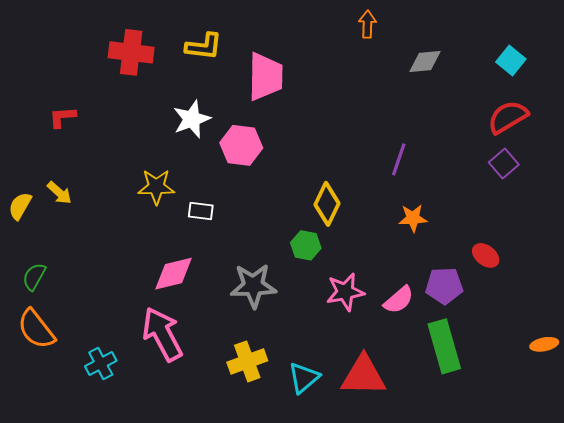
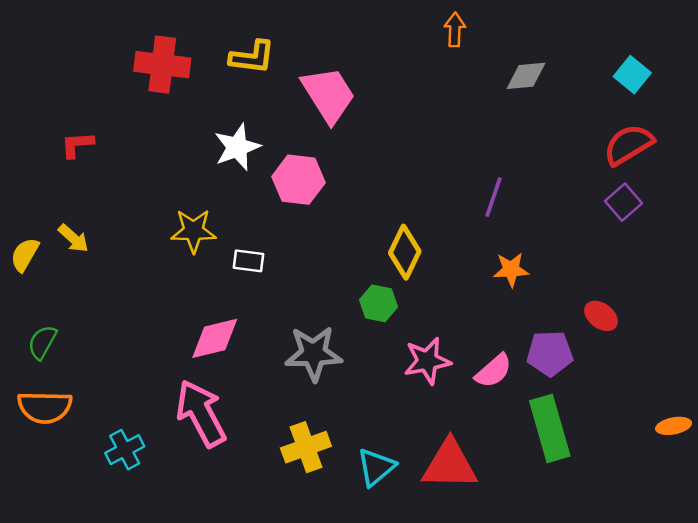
pink trapezoid: (265, 77) -> (328, 95), turned -33
orange semicircle: (36, 329) -> (45, 407), turned -51

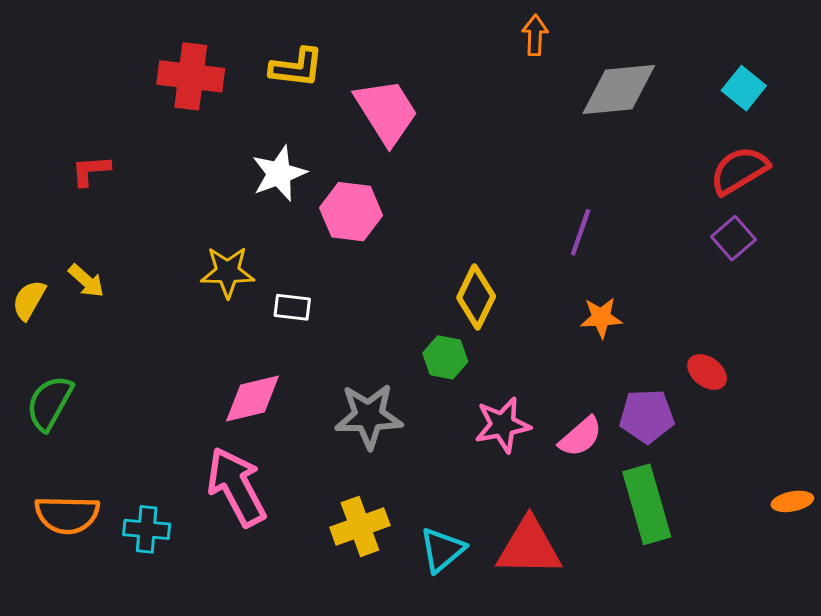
gray diamond: (526, 76) -> (619, 90), size x1.6
green semicircle: (42, 342) -> (50, 403), size x1.4
orange semicircle: (45, 407) -> (67, 515), moved
cyan cross: (125, 450) -> (147, 529), turned 33

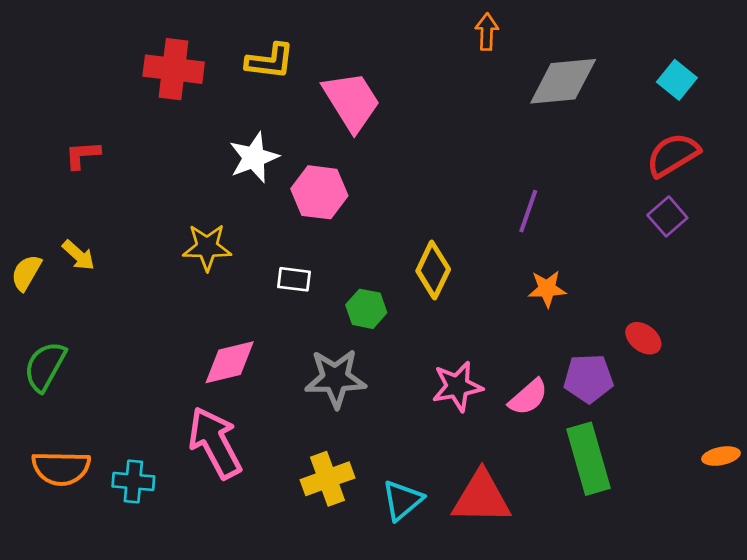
white rectangle: (292, 307) -> (294, 279), moved
green hexagon: (445, 357) -> (366, 309), moved

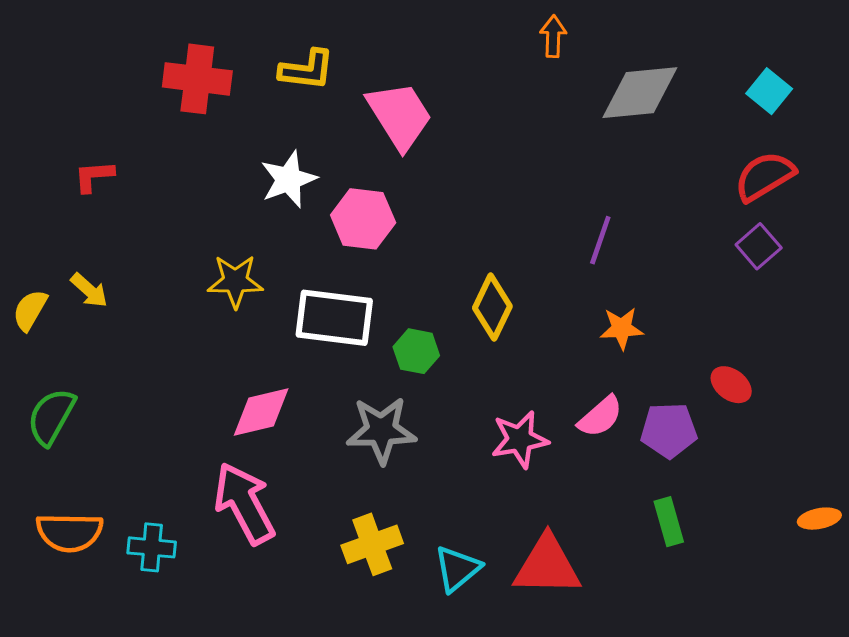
white rectangle: (294, 279) -> (334, 318), size x2.0
pink semicircle: (528, 397) -> (600, 417), moved
green rectangle: (588, 459) -> (669, 522), size x0.6

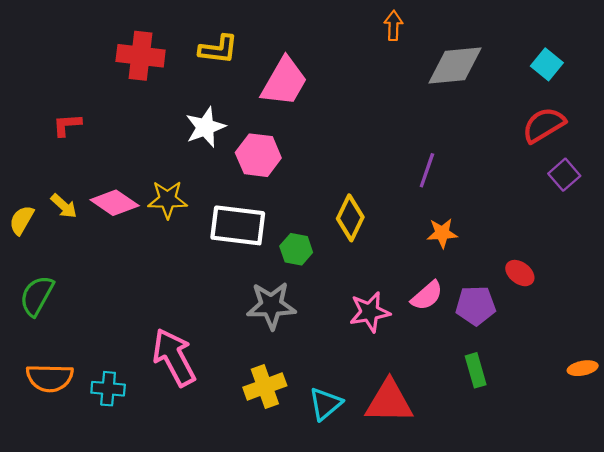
pink trapezoid: (400, 115) -> (284, 82), turned 62
purple square: (759, 246) -> (564, 175), moved
pink diamond: (261, 412) -> (115, 203), moved, turned 48

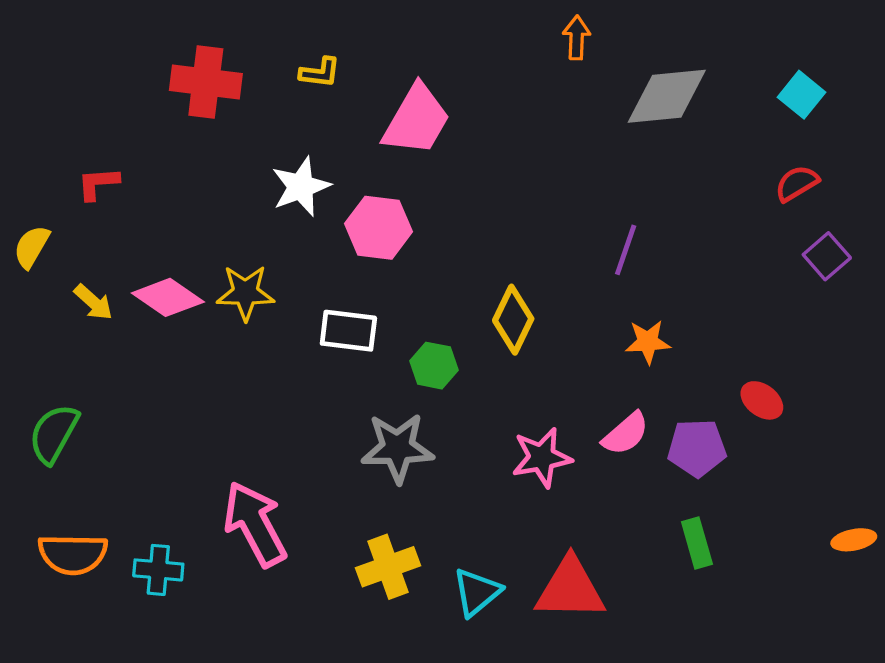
yellow L-shape: (218, 49) -> (320, 72), size x0.7
red semicircle: (544, 125) -> (797, 183), size x0.7
yellow semicircle: (22, 220) -> (32, 247), moved
white rectangle: (238, 225) -> (348, 331), size x0.7

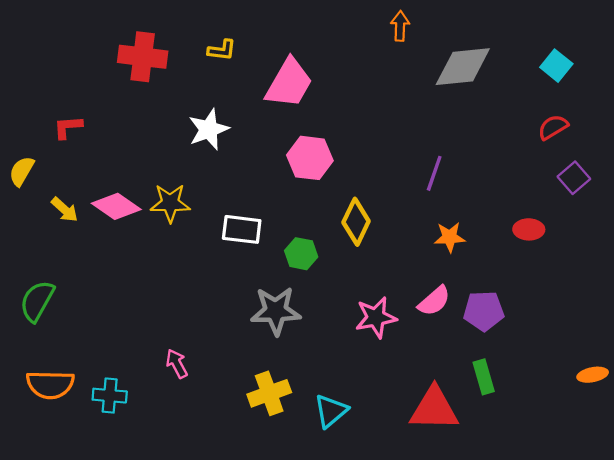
pink hexagon: (378, 228) -> (310, 158), moved
red ellipse: (762, 400) -> (529, 229), moved, turned -36
pink arrow: (255, 524) -> (177, 364), size x0.5
red triangle: (570, 589) -> (434, 409), moved

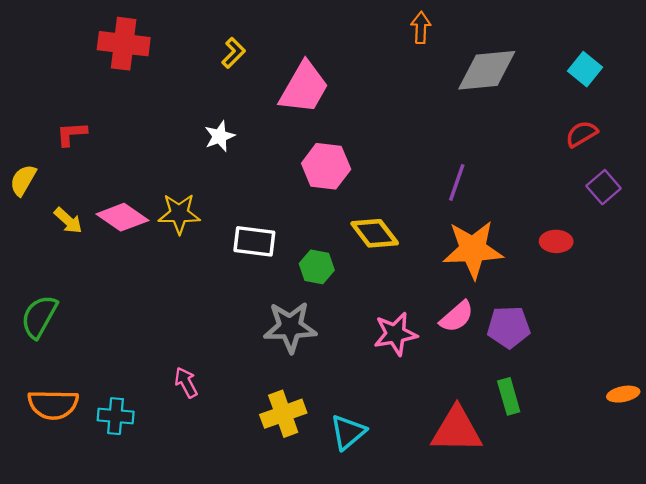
yellow L-shape: (222, 50) -> (233, 53), turned -52
red cross: (143, 57) -> (124, 44), moved
white star: (209, 129) -> (220, 136), size x0.7
yellow diamond: (356, 222) -> (375, 233), turned -63
orange star: (450, 237) -> (473, 250), size x1.8

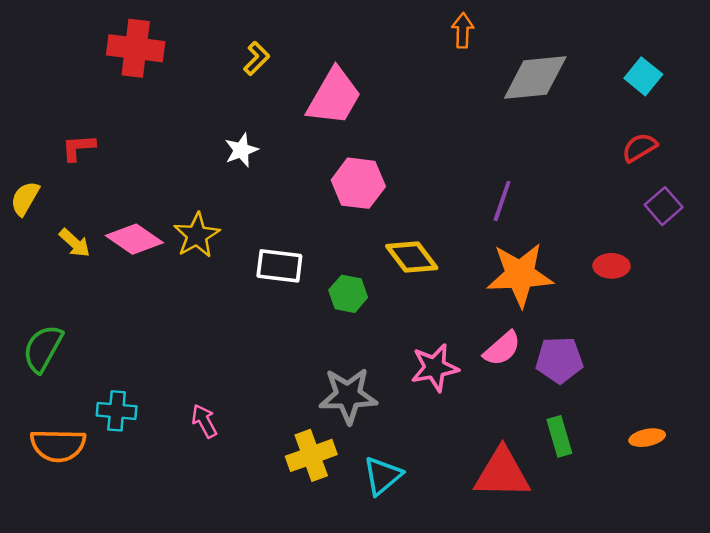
yellow star: (179, 214) -> (197, 235), turned -30
gray star: (290, 327) -> (348, 396), moved
orange ellipse: (623, 394) -> (647, 438), moved
cyan cross: (116, 416) -> (117, 411), moved

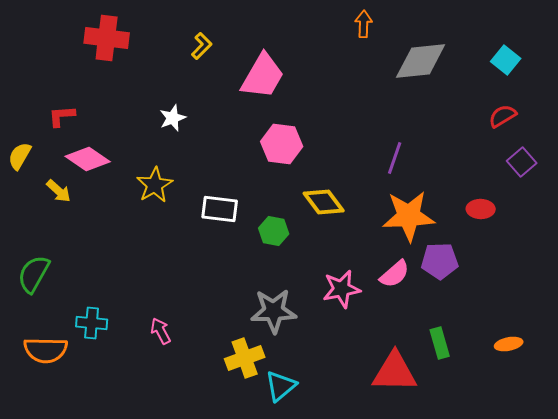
white star: (241, 150) -> (173, 118), moved
pink diamond: (134, 239) -> (88, 159), moved
purple pentagon: (559, 360) -> (440, 261), moved
cyan triangle: (382, 476) -> (281, 386), moved

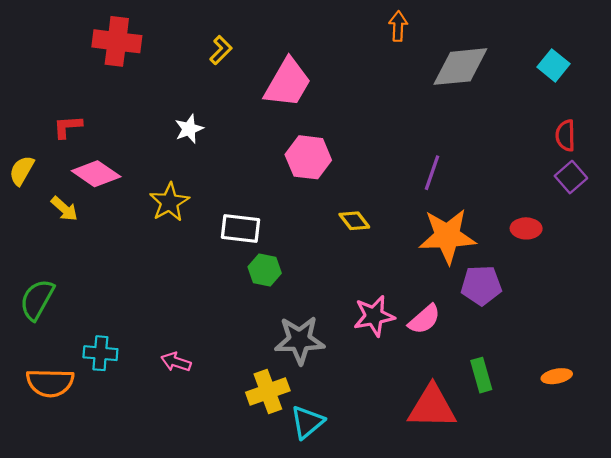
red semicircle: (503, 116) -> (565, 135), moved, turned -60
yellow diamond: (324, 202) -> (354, 221), size x0.7
green hexagon: (274, 231) -> (265, 270), moved
pink semicircle: (395, 274) -> (424, 319), moved
pink arrow: (161, 331) -> (176, 362), turned -44

